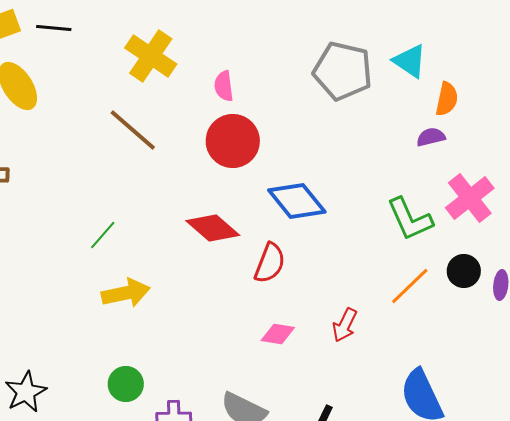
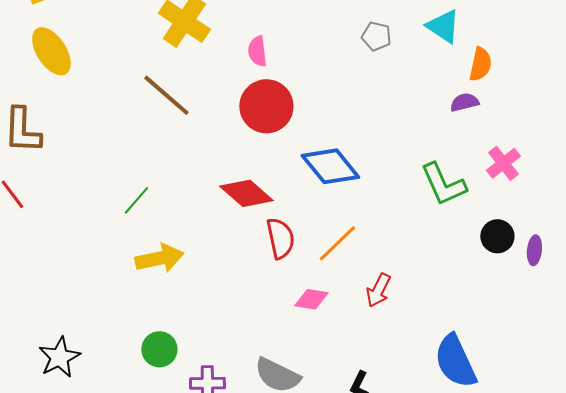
gray pentagon: (343, 71) -> (376, 36), size x0.5
pink cross: (470, 198) -> (503, 163), size x0.7
red semicircle: (270, 263) -> (280, 238), moved, turned -33
orange line: (410, 286) -> (337, 243), moved

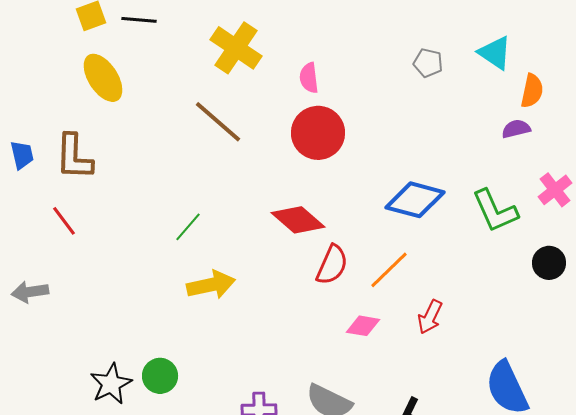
blue diamond: (330, 166) -> (415, 200), moved, turned -36
red semicircle: (280, 238) -> (332, 265), turned 36
green circle: (159, 349) -> (160, 376), moved

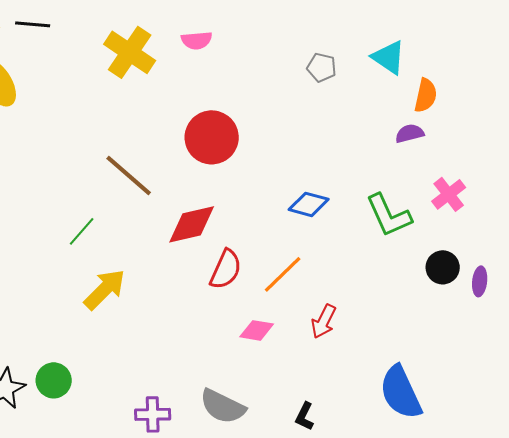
pink semicircle: (309, 78) -> (197, 40), moved, turned -88
brown line: (218, 122) -> (129, 175), moved
blue diamond: (415, 200) -> (309, 204), size x0.7
red diamond: (298, 220) -> (192, 224), turned -54
yellow arrow: (211, 285) -> (105, 289), turned -33

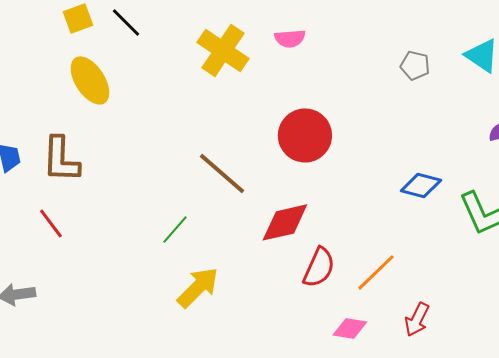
black line: (33, 24) -> (126, 22), turned 40
blue diamond: (309, 204) -> (421, 185), moved

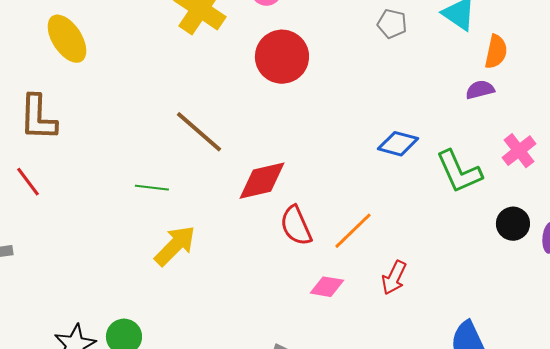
red circle: (305, 135) -> (282, 57), moved
green line: (175, 229) -> (152, 188), turned 56
red semicircle: (319, 267) -> (296, 226), turned 132

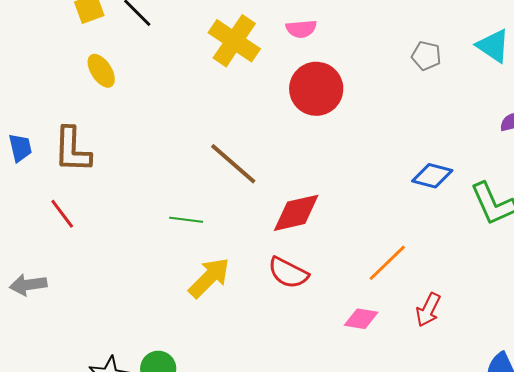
yellow ellipse: (67, 39) -> (101, 71), size x0.7
red semicircle: (296, 226) -> (288, 273), moved, turned -39

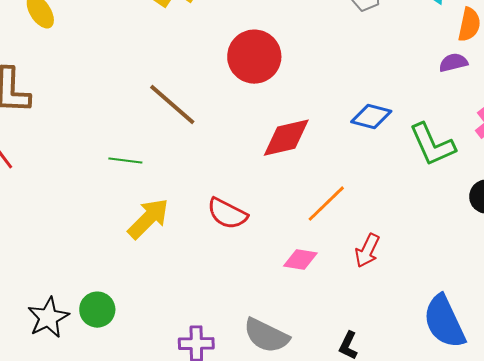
red circle: (316, 89) -> (254, 57), moved
red diamond: (296, 213) -> (286, 138), moved

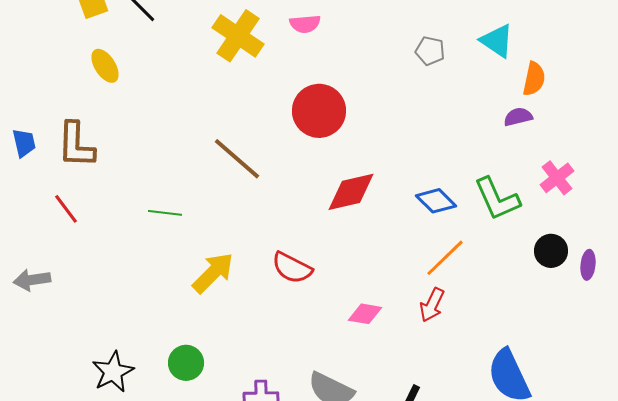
blue diamond: (371, 117) -> (436, 201), moved, turned 30
green line: (125, 161) -> (165, 213), moved
orange line: (326, 204) -> (445, 258), moved
green circle: (97, 310) -> (186, 363), moved

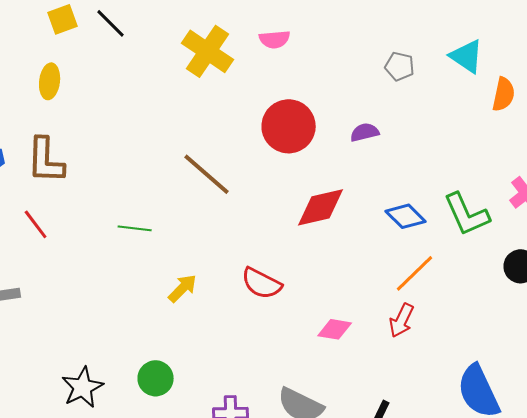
yellow ellipse: (105, 66) -> (50, 81), moved, turned 40
purple semicircle: (518, 117) -> (365, 132), moved
yellow arrow: (213, 273) -> (183, 288), size x0.7

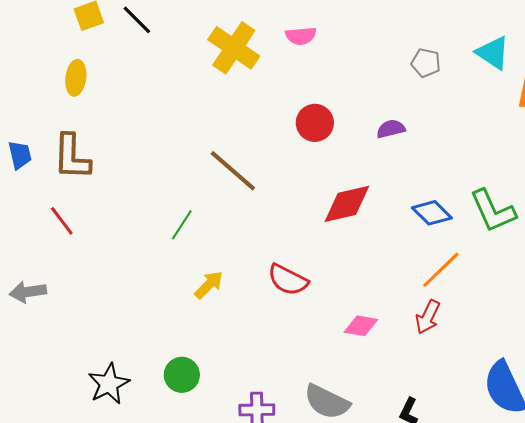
red circle: (289, 126) -> (315, 123), size x0.7
green line: (135, 228) -> (182, 225), moved, turned -64

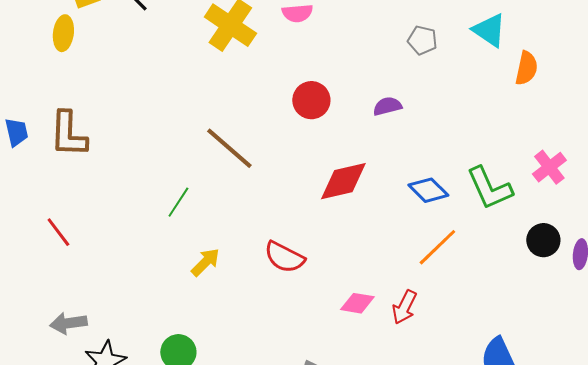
yellow ellipse: (76, 78) -> (63, 33), moved
red line: (62, 221) -> (58, 232), moved
gray arrow: (28, 292) -> (68, 323), moved
red arrow: (428, 317) -> (404, 307), moved

